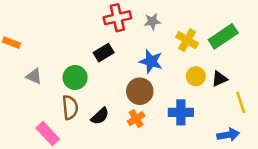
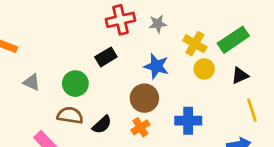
yellow circle: (196, 76) -> (204, 69), moved
black triangle: (219, 79) -> (240, 76), moved
brown semicircle: (70, 107) -> (70, 115), turned -75

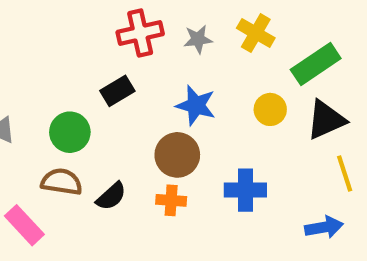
yellow cross: (195, 44) -> (256, 33), moved
black triangle: (240, 76) -> (326, 120), size x1.5
orange cross: (140, 127) -> (171, 200), turned 36

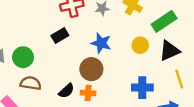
green circle: (70, 132) -> (23, 57), moved
blue cross: (245, 190) -> (142, 88), moved
black semicircle: (111, 196) -> (66, 91), moved

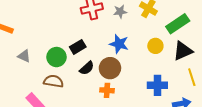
black rectangle: (60, 35) -> (78, 47), moved
green circle: (23, 57) -> (56, 57), moved
black semicircle: (66, 91) -> (87, 68), moved

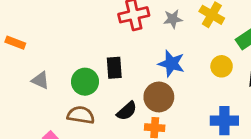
black rectangle: (78, 47) -> (114, 68), turned -63
black semicircle: (87, 68) -> (127, 111), moved

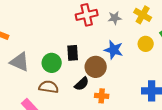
yellow circle: (222, 66) -> (146, 44), moved
gray triangle: (40, 80) -> (20, 62), size x1.5
brown circle: (159, 97) -> (96, 67), moved

